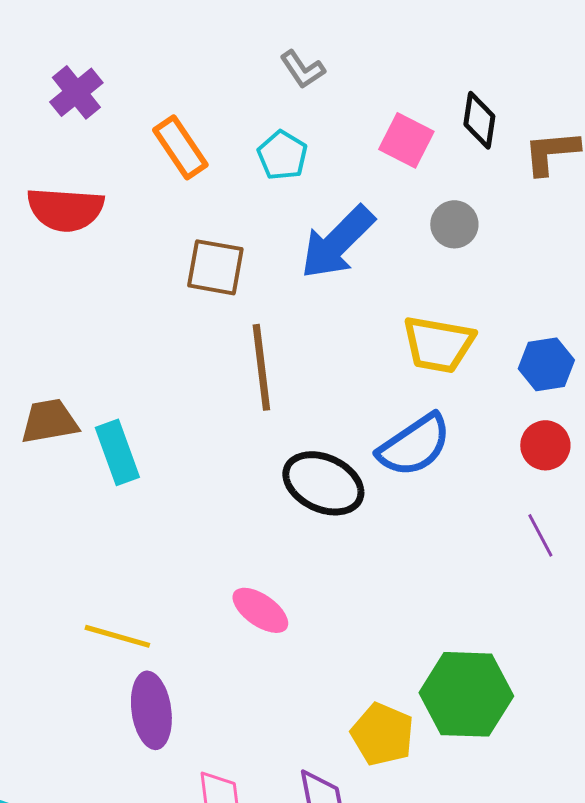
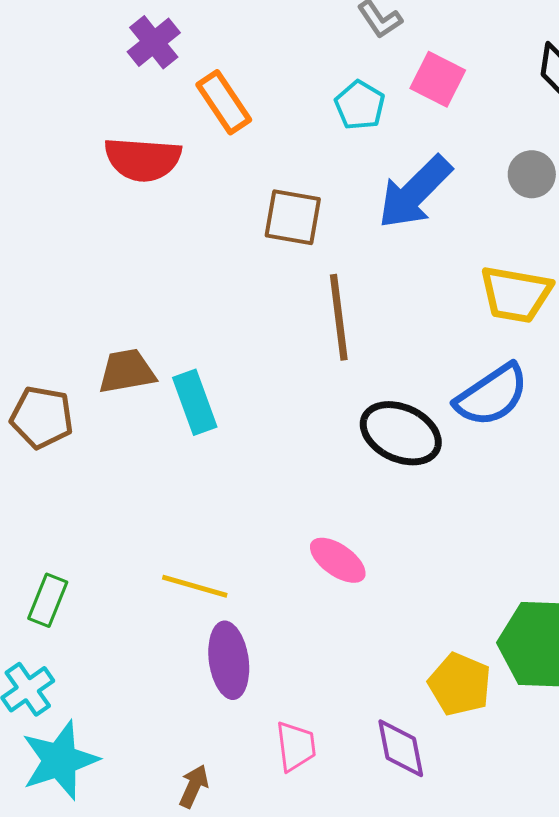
pink square: (406, 140) -> (438, 79), moved
orange rectangle: (180, 147) -> (224, 102), moved

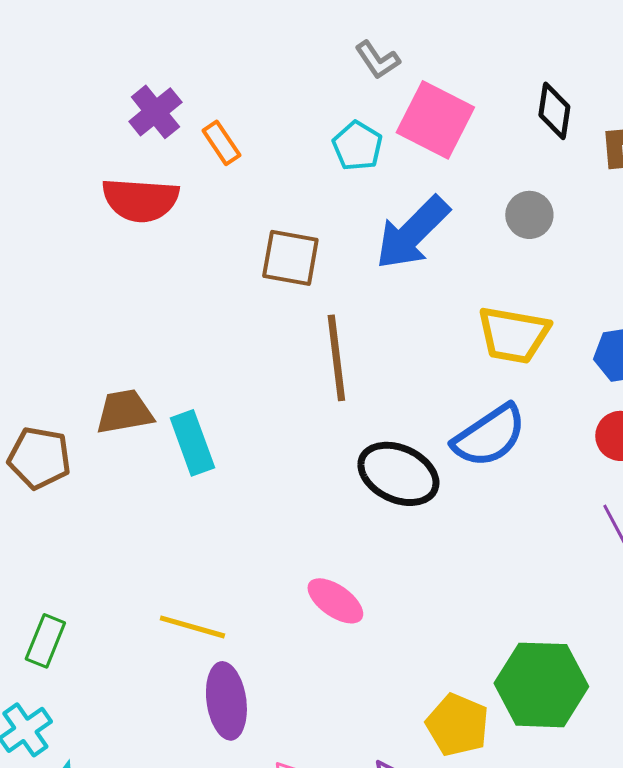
purple cross: (154, 42) -> (155, 112), moved
pink square: (438, 79) -> (435, 120), size x1.4
orange rectangle: (224, 102) -> (221, 143), size x0.7

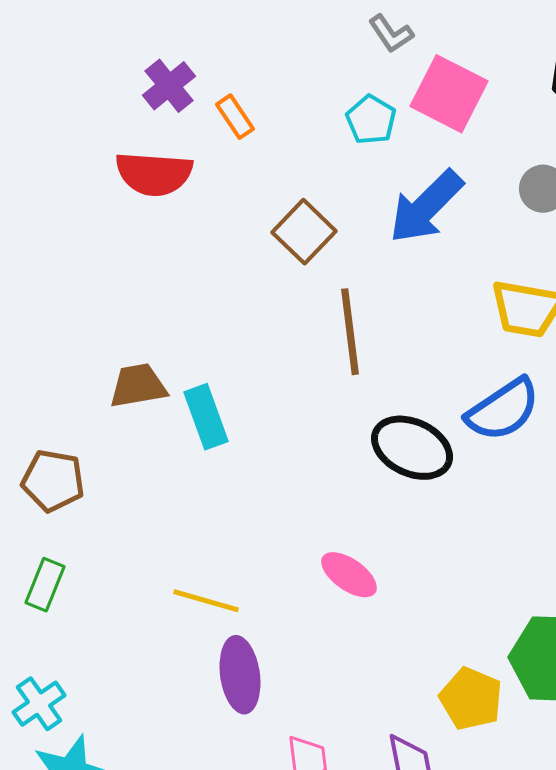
brown square: (290, 258) -> (304, 232), turned 34
brown pentagon: (39, 458) -> (53, 481), moved
green rectangle: (45, 641) -> (45, 585), moved

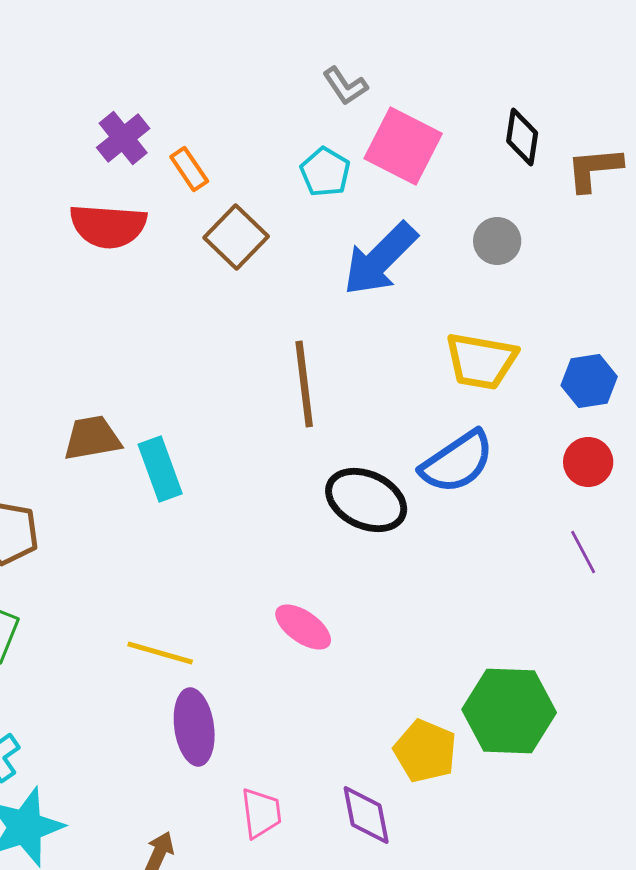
brown square: (304, 232) -> (236, 237), moved

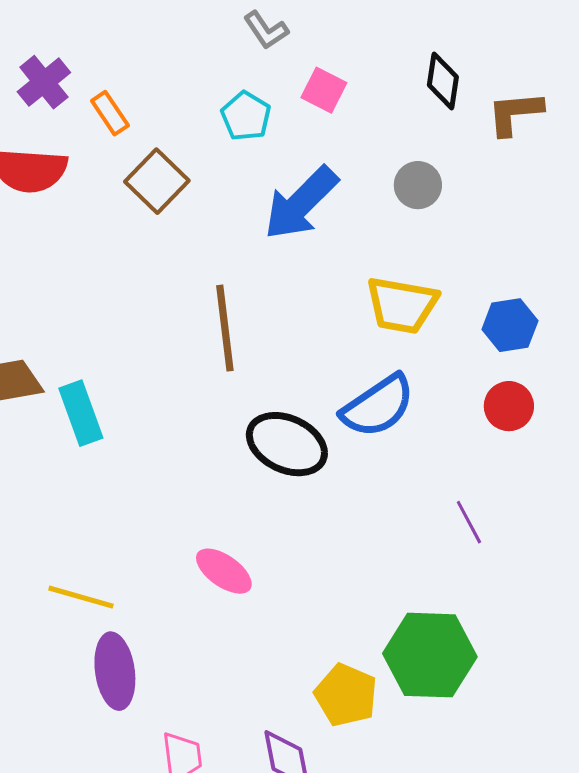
pink square: (403, 146) -> (324, 90), size x0.6
purple line: (583, 552) -> (469, 522), moved

